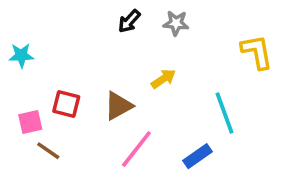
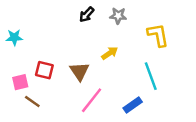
yellow L-shape: (257, 52) -> (158, 35), moved
brown triangle: (118, 106) -> (79, 71), turned -35

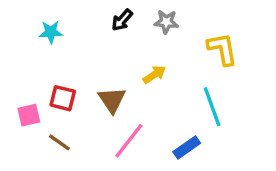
cyan star: (14, 37) -> (51, 32), moved
brown line: (32, 101) -> (59, 142), moved

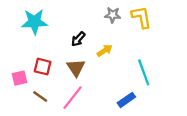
black arrow: (122, 20) -> (78, 39), moved
cyan star: (51, 32) -> (34, 22), size x1.6
yellow L-shape: (222, 49) -> (141, 17), moved
pink line: (129, 141) -> (72, 98), moved

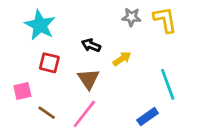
cyan star: (34, 22) -> (40, 25), turned 30
black arrow: (78, 39) -> (91, 45), turned 70
red square: (43, 67) -> (49, 63), moved

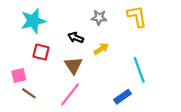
gray star: (131, 17) -> (99, 18), moved
cyan star: (40, 25) -> (33, 21), turned 30
brown line: (47, 113) -> (29, 93), moved

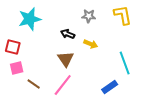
yellow arrow: (101, 49) -> (91, 44), turned 56
red square: (41, 52) -> (13, 47), moved
brown line: (29, 93) -> (34, 84), moved

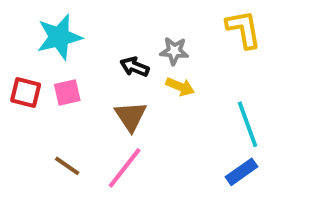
gray star: (89, 16) -> (174, 51), moved
pink square: (17, 68) -> (67, 93), moved
blue rectangle: (110, 87) -> (242, 172), moved

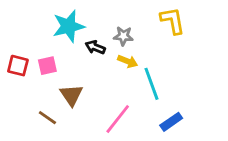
cyan star: (59, 37) -> (69, 26), moved
brown triangle: (131, 116) -> (71, 95), moved
cyan line: (247, 124) -> (151, 84), moved
pink line: (125, 168) -> (118, 119), moved

